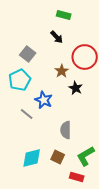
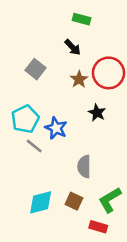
brown star: (62, 71) -> (79, 79), moved
cyan pentagon: (20, 80) -> (25, 119), moved

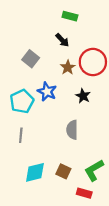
blue star: (56, 128) -> (47, 92), moved
gray line: (34, 146) -> (21, 135), moved, turned 56
gray semicircle: (84, 167) -> (72, 130), moved

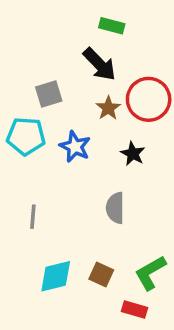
black arrow: (62, 40) -> (99, 64), size x1.5
gray square: (31, 59) -> (49, 94), turned 35
cyan pentagon: (22, 101) -> (26, 136), moved, turned 30

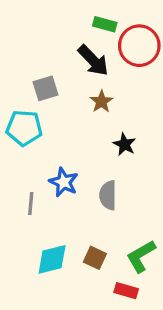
red circle: (149, 99) -> (139, 46), moved
blue star: (75, 147) -> (64, 182), moved

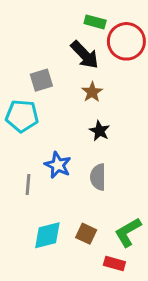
black star: (124, 144) -> (100, 131), moved

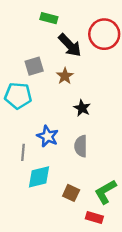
green rectangle: (95, 22) -> (49, 18), moved
brown star: (92, 92) -> (65, 76), moved
cyan diamond: (47, 235) -> (39, 177), moved

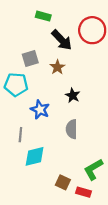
blue star: (48, 136) -> (40, 110), moved
brown square: (71, 193) -> (63, 182), moved

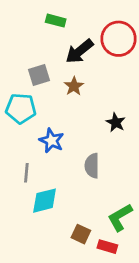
black arrow: (62, 40) -> (79, 51), turned 95
black star: (73, 95) -> (116, 122), moved

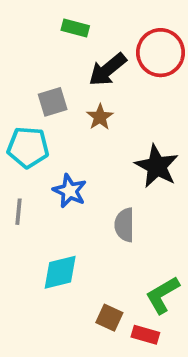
black star: (116, 122) -> (157, 166), size x1.6
gray line: (26, 173) -> (19, 212), moved

